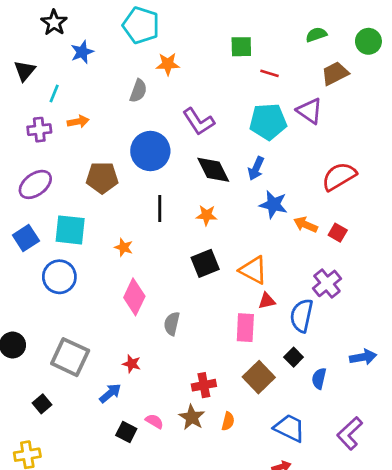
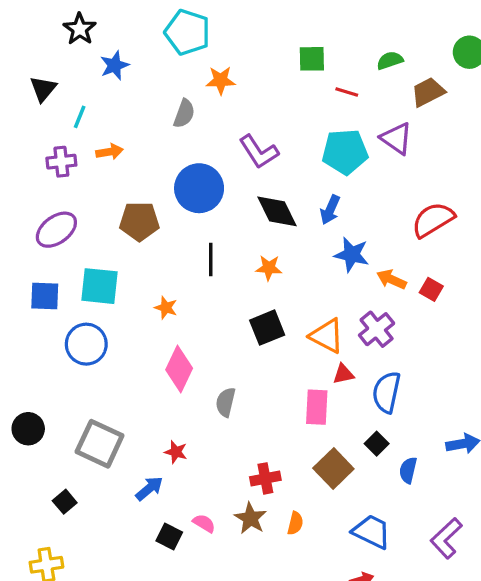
green semicircle: (316, 35) -> (390, 60), moved
blue square: (26, 238) -> (45, 296), turned 35
purple cross: (327, 283) -> (377, 329), moved

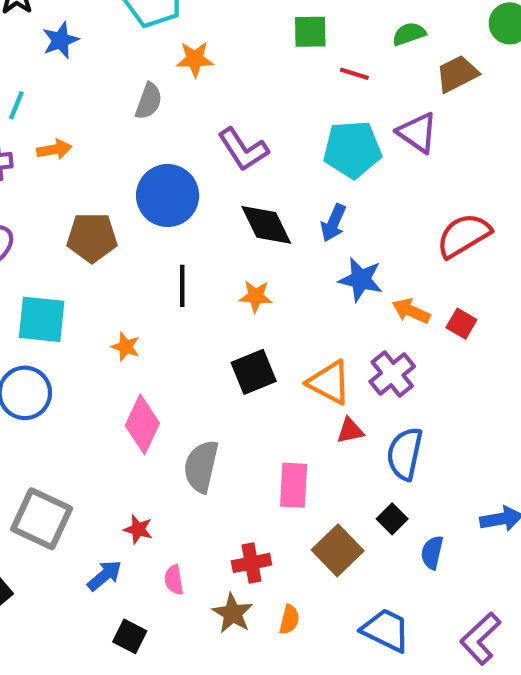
gray semicircle: (226, 402) -> (201, 466), size x1.4
pink rectangle: (317, 407) -> (294, 485), moved
pink semicircle: (204, 523) -> (174, 580), moved, turned -130

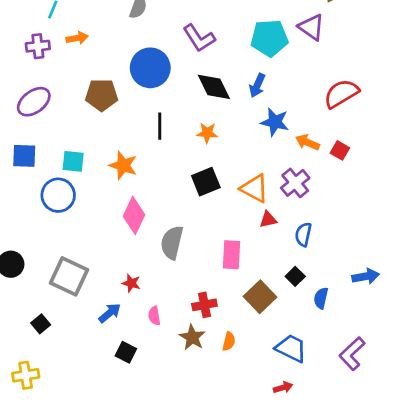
cyan square: (42, 319) -> (73, 161), moved, size x0.7
orange star: (126, 347) -> (123, 165), size x1.5
blue semicircle: (405, 454) -> (303, 234), size x0.7

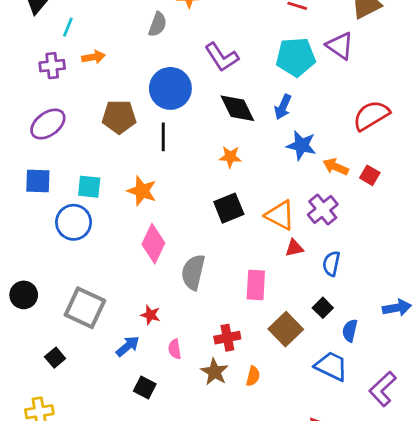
black line: (160, 126) -> (163, 137), moved
blue trapezoid: (291, 348) -> (331, 366), moved

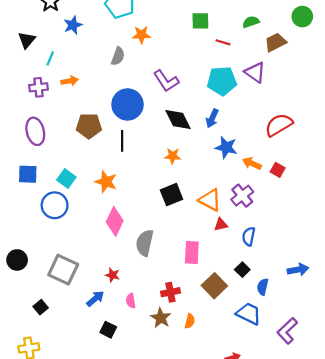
purple ellipse: (48, 124) -> (35, 131), turned -68
cyan square: (89, 187) -> (66, 178), turned 30

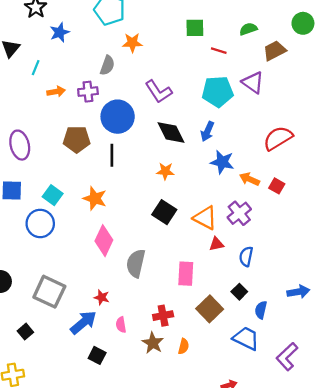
purple cross: (38, 87) -> (88, 92), moved
black square: (171, 195) -> (164, 212), turned -35
blue arrow: (95, 299) -> (83, 322), size x1.4

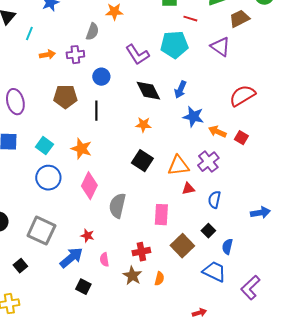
cyan pentagon: (218, 92) -> (174, 45), moved
blue circle: (118, 117) -> (101, 77), size x0.6
orange triangle: (205, 218) -> (178, 166), turned -35
blue circle: (40, 223) -> (48, 178), moved
blue arrow: (298, 292) -> (260, 213), moved

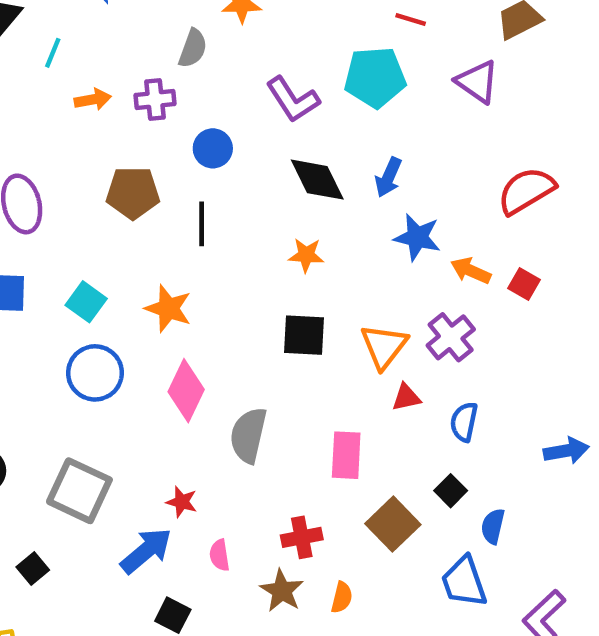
black square: (142, 161) -> (304, 335), turned -30
orange triangle: (178, 166) -> (384, 346), turned -45
blue trapezoid: (214, 272) -> (464, 582), turned -135

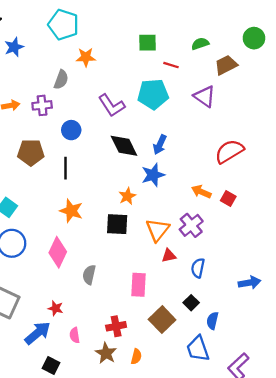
blue star: (417, 237) -> (153, 175), moved, turned -30
orange star: (306, 255) -> (127, 196), moved, turned -30
orange star: (168, 308) -> (71, 211), moved
gray semicircle: (248, 435) -> (89, 275), size x0.7

